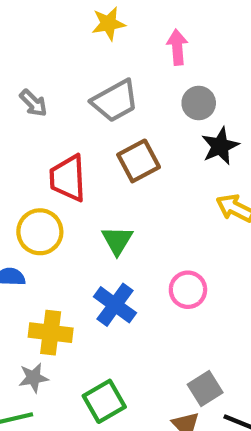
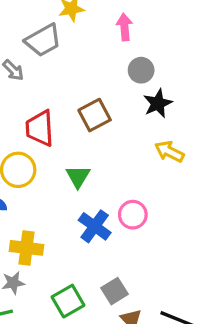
gray trapezoid: (115, 101) -> (43, 40), moved
blue cross: (115, 305) -> (95, 226), moved
gray square: (205, 388) -> (115, 291), moved

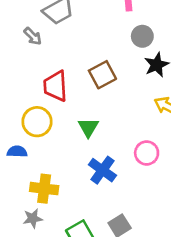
pink circle: (133, 215) -> (147, 153), moved

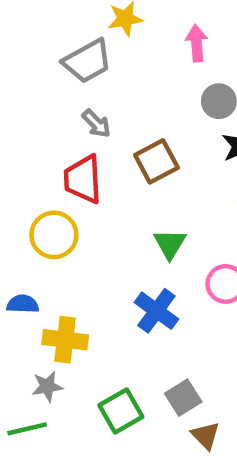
gray arrow: (33, 36) -> (96, 123), moved
green triangle: (88, 127) -> (170, 244), moved
blue semicircle: (17, 152) -> (23, 304), moved

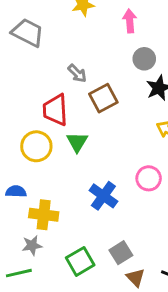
gray trapezoid: (87, 61) -> (28, 33), moved, turned -124
gray arrow: (96, 123) -> (77, 73), moved
green triangle: (170, 244) -> (77, 142), moved

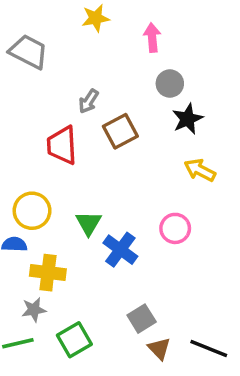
gray arrow: (77, 73) -> (89, 101), turned 78
green triangle: (77, 142) -> (89, 223), moved
yellow circle: (36, 146) -> (32, 211), moved
green square: (80, 261) -> (74, 340), moved

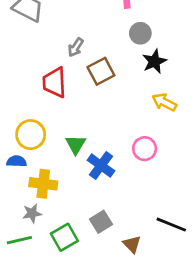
gray square: (142, 319) -> (101, 222), moved
black line: (209, 349) -> (171, 225), moved

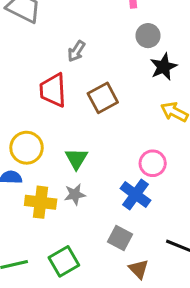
brown square: (101, 71) -> (103, 98), moved
blue cross: (101, 166) -> (136, 194), moved
gray star: (32, 213) -> (75, 194), moved
gray square: (101, 222) -> (120, 238), moved, turned -30

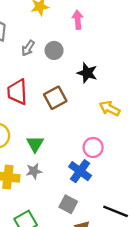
gray circle: (148, 36) -> (54, 50), moved
gray arrow: (76, 51) -> (28, 48), moved
black star: (164, 67) -> (87, 73), moved, turned -30

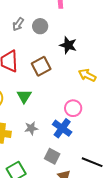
green triangle: (35, 144) -> (24, 96), moved
gray star: (34, 171) -> (31, 128), moved

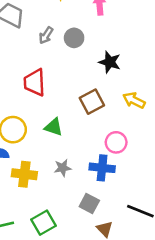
brown square: (41, 66) -> (92, 102), moved
green triangle: (24, 96) -> (54, 127), turned -42
blue cross: (62, 128) -> (102, 168), turned -30

